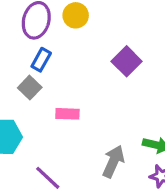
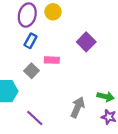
gray square: (30, 88) -> (32, 71), moved
pink rectangle: (67, 114) -> (52, 60), moved

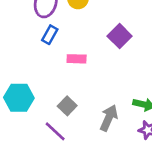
gray square: (32, 71) -> (67, 106), moved

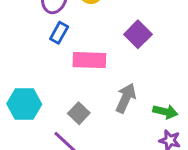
pink rectangle: (77, 59) -> (89, 60), size x1.5
gray arrow: (109, 118) -> (126, 98), moved

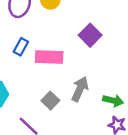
blue rectangle: (59, 33) -> (21, 47), moved
gray square: (79, 113) -> (50, 101), moved

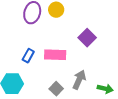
blue rectangle: (21, 47) -> (28, 56), moved

